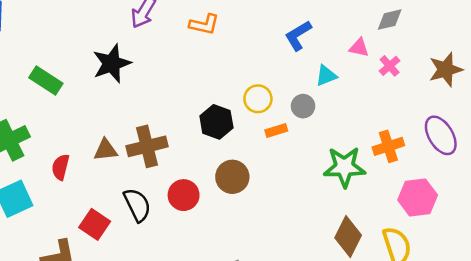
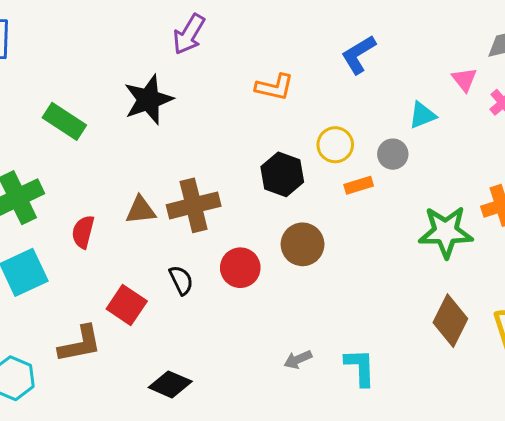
orange L-shape: (204, 24) -> (275, 87), moved
blue L-shape: (298, 35) -> (359, 54), moved
pink triangle: (359, 48) -> (464, 79), turned 40
black semicircle: (137, 205) -> (181, 280), size x0.7

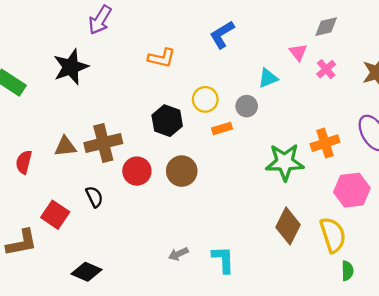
red circle: (240, 268) -> (137, 171), moved

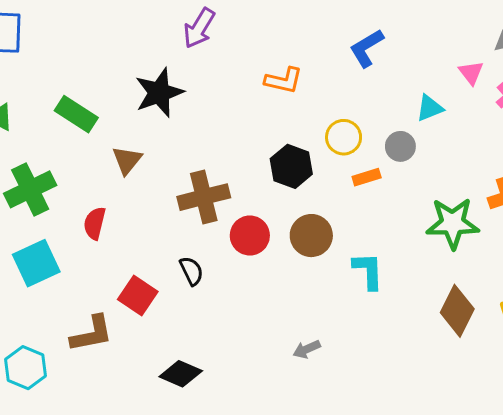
brown triangle: (65, 146) -> (127, 160), moved, turned -45
cyan L-shape: (223, 260) -> (368, 271), moved

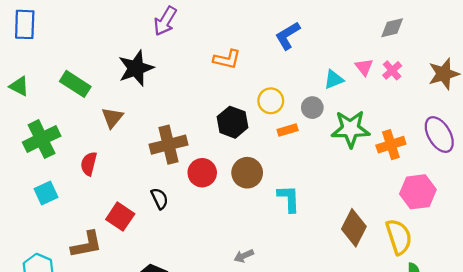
pink triangle: (471, 73) -> (364, 67), moved
green star: (453, 223) -> (351, 129), moved
cyan square: (36, 263) -> (46, 193), size x0.7

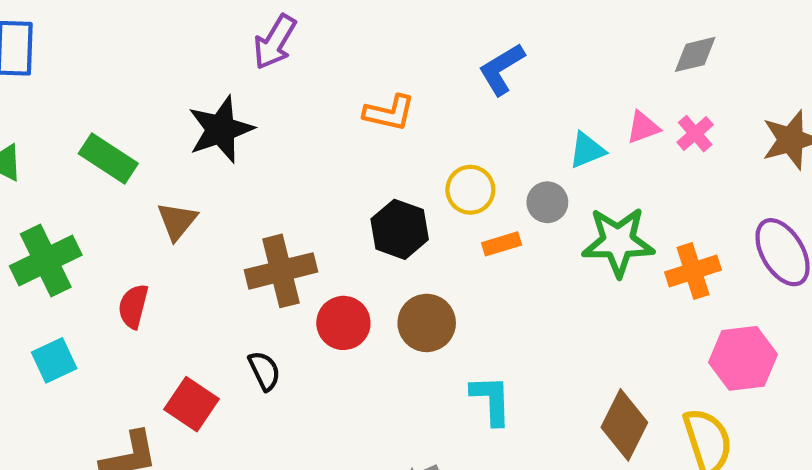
pink triangle: (364, 67) -> (643, 127), turned 48
cyan L-shape: (289, 199) -> (491, 400), moved

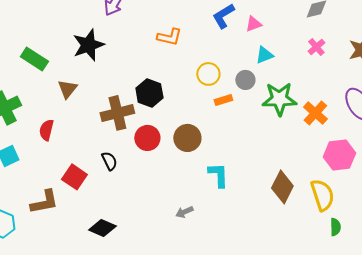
pink triangle: (643, 127) -> (253, 24), moved
black hexagon: (400, 229) -> (149, 93), moved
orange cross: (693, 271) -> (315, 113), turned -30

